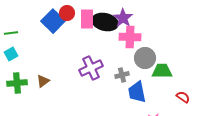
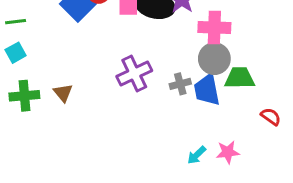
pink cross: (130, 37) -> (214, 27), moved
brown triangle: (43, 81) -> (63, 93), turned -32
blue trapezoid: (137, 92) -> (207, 90), moved

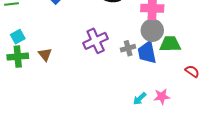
cyan square: (16, 53) -> (18, 37), moved

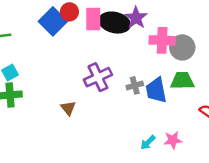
gray circle: (152, 30) -> (182, 47), moved
brown triangle: (45, 54) -> (68, 108), moved

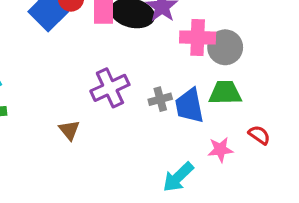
pink star: (173, 140) -> (220, 150), moved
cyan arrow: (148, 142) -> (178, 177), size x1.5

